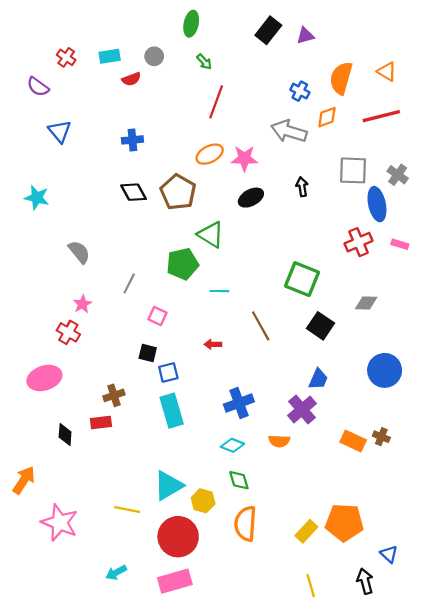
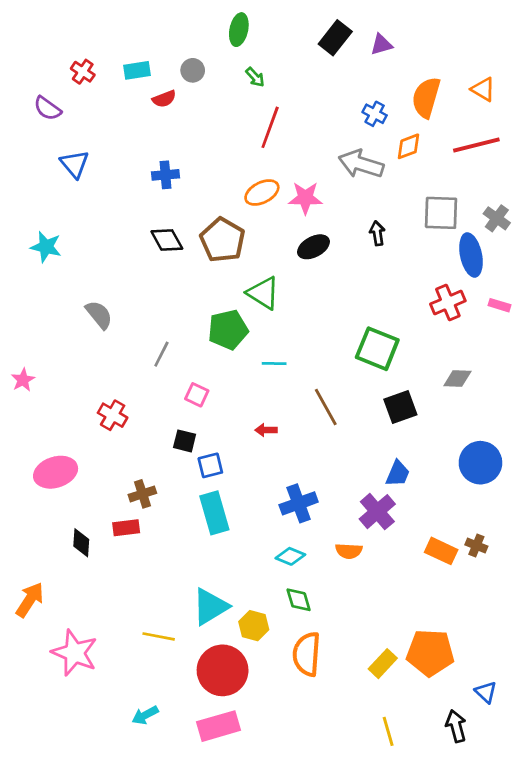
pink star: (82, 304) -> (23, 380), moved
black square: (320, 326) -> (400, 407), turned 36
red cross: (68, 332) -> (113, 415), moved

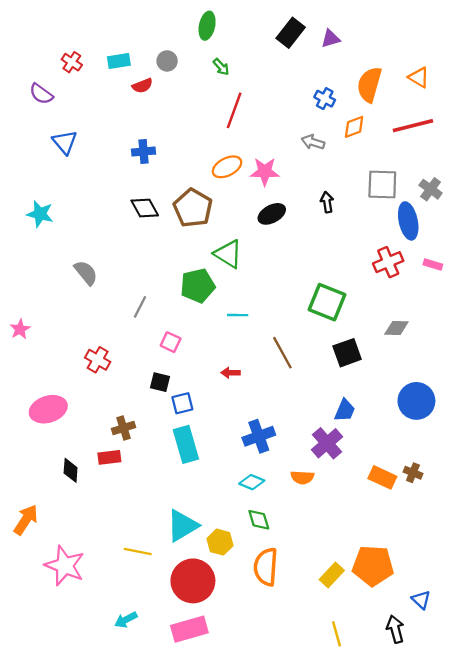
gray arrow: (361, 164) -> (313, 142), size x0.6

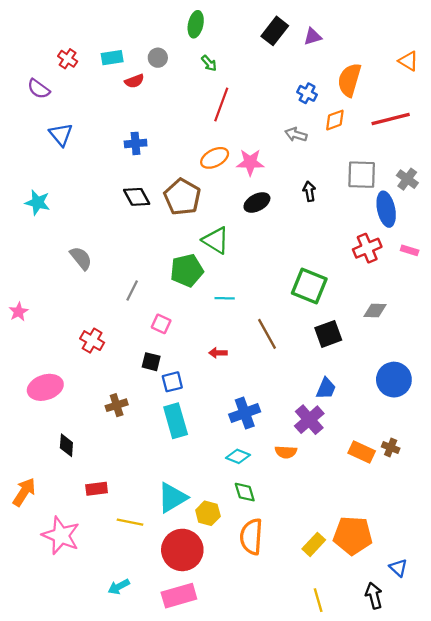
orange triangle: (419, 77) -> (408, 61), moved
red rectangle: (109, 457) -> (97, 489), moved

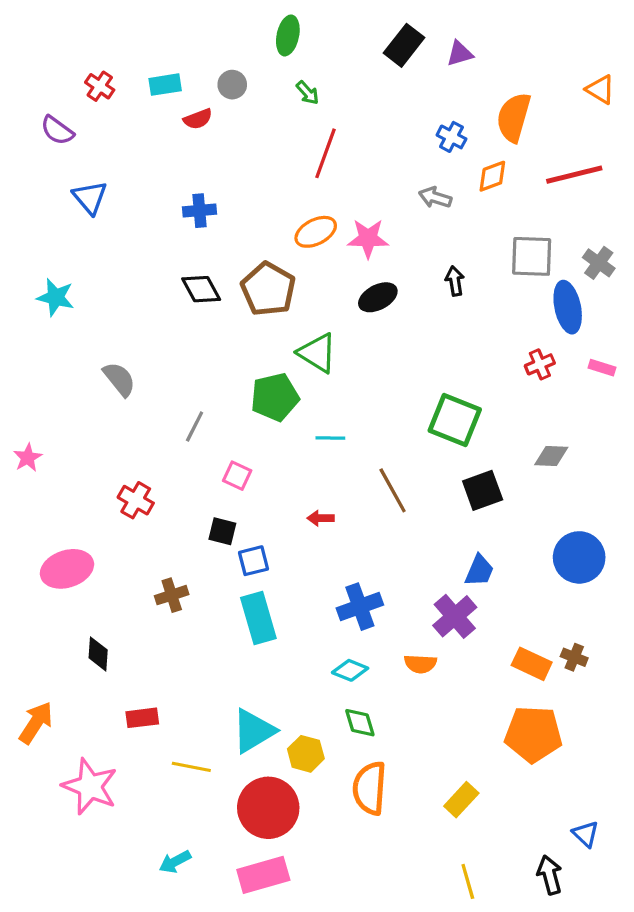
red cross: (367, 248) -> (540, 364), size x0.7
orange pentagon: (353, 535) -> (533, 734), moved

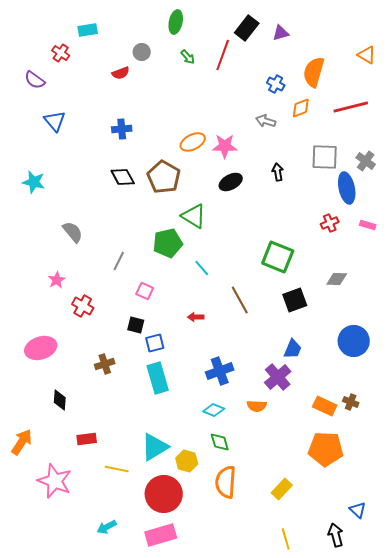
cyan rectangle: (165, 85) -> (88, 30), moved
red line: (325, 153) -> (223, 55), moved
cyan line: (330, 438) -> (202, 268), turned 48
pink star: (28, 458) -> (57, 280), moved

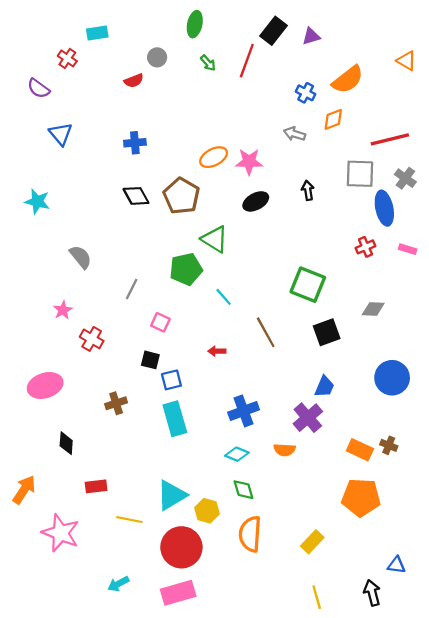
orange semicircle: (314, 72) -> (348, 80), turned -144
red line: (351, 107) -> (390, 139), moved
blue triangle: (358, 510) -> (397, 565), turned -36

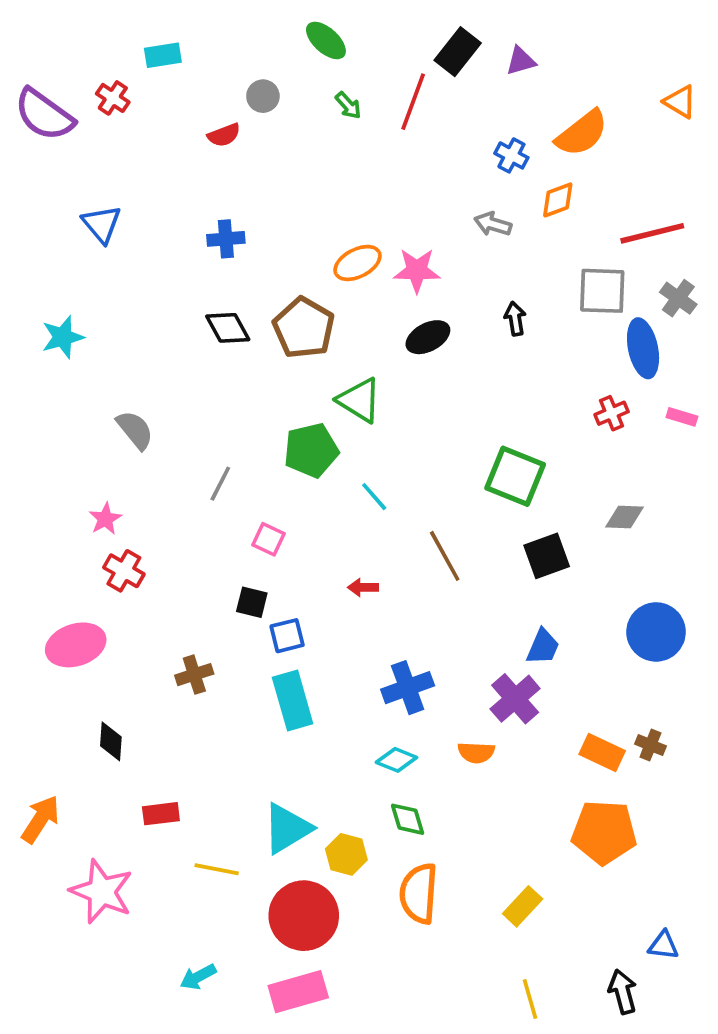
green ellipse: (195, 24) -> (326, 40), turned -60
purple semicircle: (38, 88) -> (44, 115), moved, size x1.6
cyan star: (37, 201) -> (63, 337), turned -30
red cross: (92, 339) -> (124, 571), moved

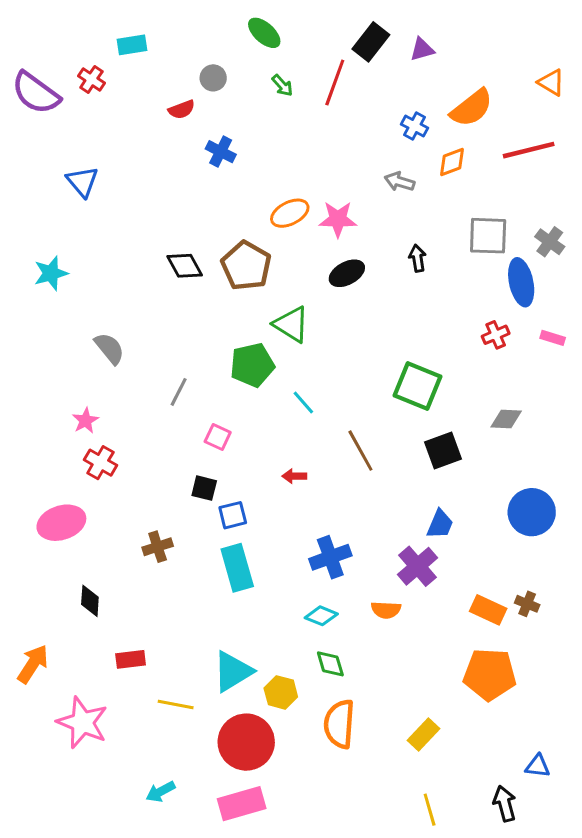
red line: (652, 233) -> (529, 150), moved
blue cross: (226, 239) -> (221, 152), moved, turned 32

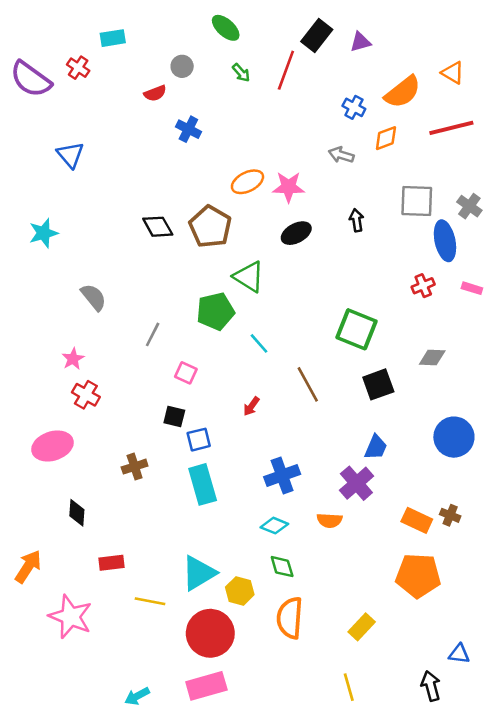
orange triangle: (551, 82) -> (453, 73), moved
red arrow: (294, 476) -> (251, 406), turned -54
cyan arrow: (161, 792) -> (137, 696), moved
yellow line: (430, 810) -> (349, 687), moved

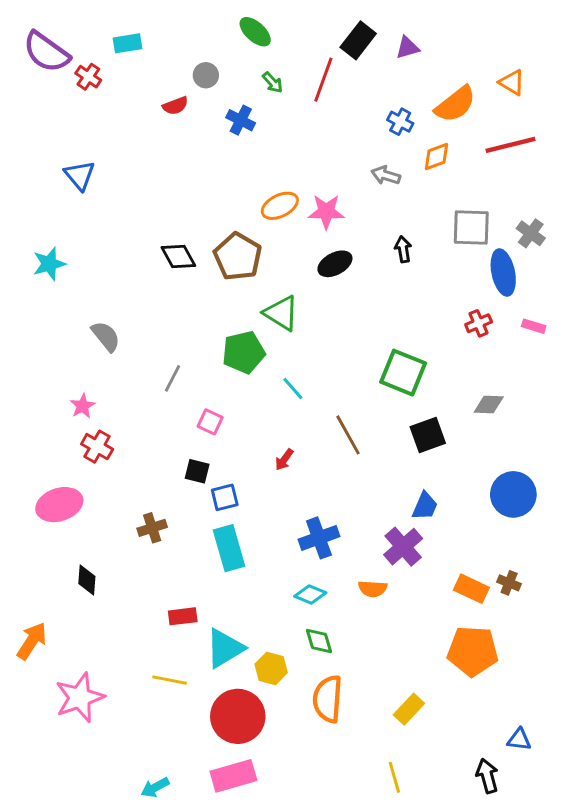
purple semicircle: (31, 79) -> (46, 52), moved
blue cross: (188, 129) -> (241, 120), moved
red rectangle: (111, 563) -> (183, 616), moved
pink star: (70, 617) -> (80, 698), turned 30

